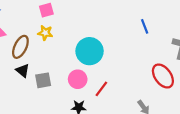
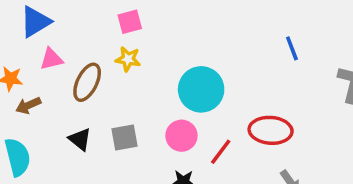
black triangle: (23, 71) -> (80, 139), moved
red ellipse: (163, 76) -> (271, 130), moved, turned -50

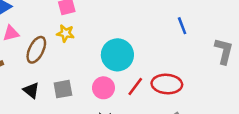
red line: (221, 152) -> (135, 87), moved

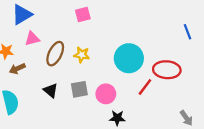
yellow star: (65, 33) -> (82, 55), moved
red ellipse: (167, 84) -> (167, 70), moved
pink circle: (103, 88) -> (106, 94), moved

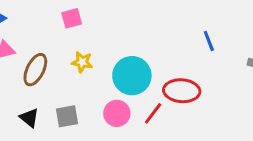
yellow star: (82, 55) -> (82, 62), moved
pink circle: (106, 94) -> (117, 113), moved

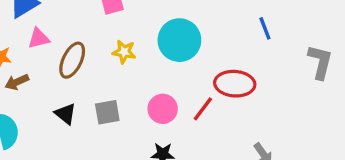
cyan circle: (132, 76) -> (179, 40), moved

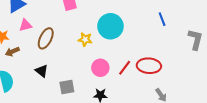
yellow star: (124, 52) -> (85, 39), moved
red ellipse: (235, 84) -> (149, 66), moved
gray square: (107, 112) -> (67, 87), moved

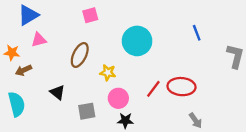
brown ellipse: (46, 38) -> (80, 55), moved
yellow star: (85, 39) -> (108, 73), moved
pink circle: (100, 68) -> (118, 98), moved

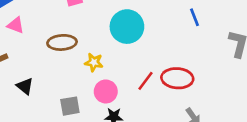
pink triangle: (39, 40) -> (16, 25), turned 35
brown ellipse: (80, 55) -> (62, 42), turned 60
black triangle: (57, 92) -> (25, 86), moved

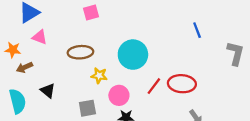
cyan circle: (127, 27) -> (133, 55), moved
yellow star: (94, 62) -> (99, 76), moved

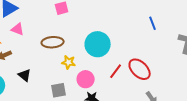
red ellipse: (182, 84) -> (140, 69), turned 40

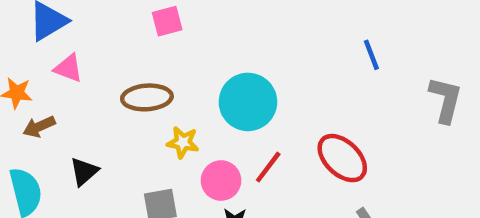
red line: (116, 71) -> (268, 167), moved
black triangle: (25, 75) -> (84, 172), turned 40

